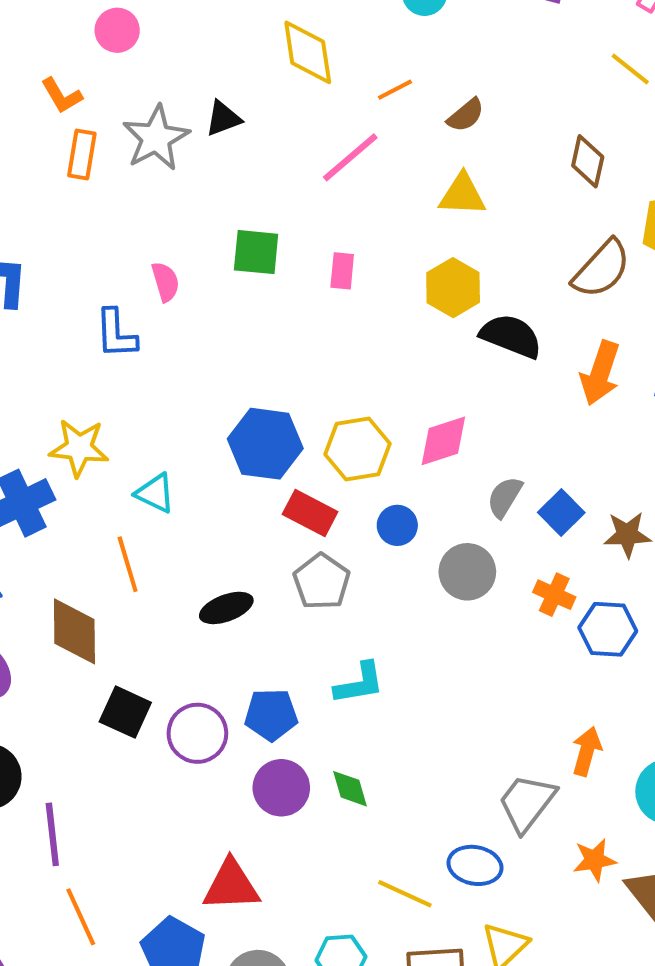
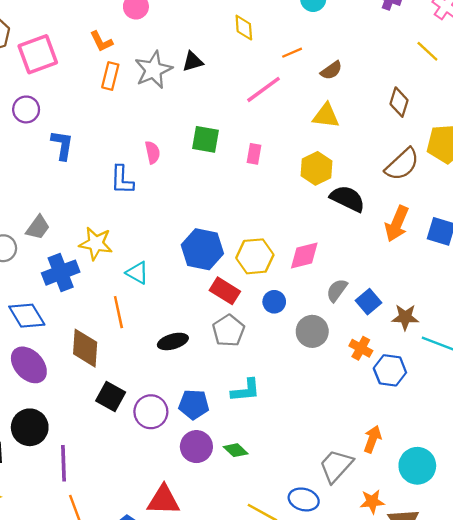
yellow diamond: (308, 52) -> (244, 28), size x0.7
green diamond: (350, 789) -> (236, 450), turned -35

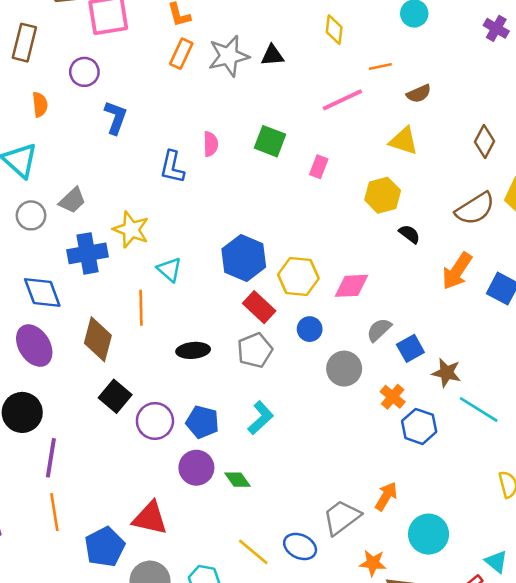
black semicircle: (347, 199) -> (409, 234), size x0.6
cyan L-shape: (246, 390) -> (261, 418), turned -48

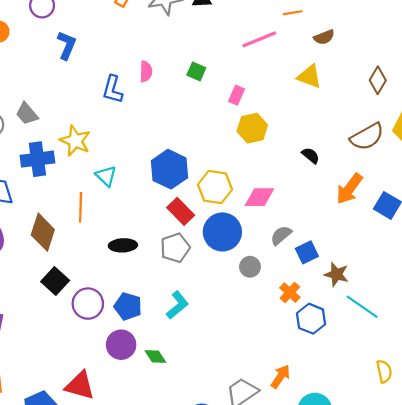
green square: (270, 141) -> (196, 71), size x0.7
yellow hexagon: (383, 195) -> (252, 128), moved
gray trapezoid: (72, 200) -> (27, 114), turned 90
blue circle: (310, 329) -> (222, 232), size x1.8
gray circle: (344, 369) -> (250, 267), size x0.7

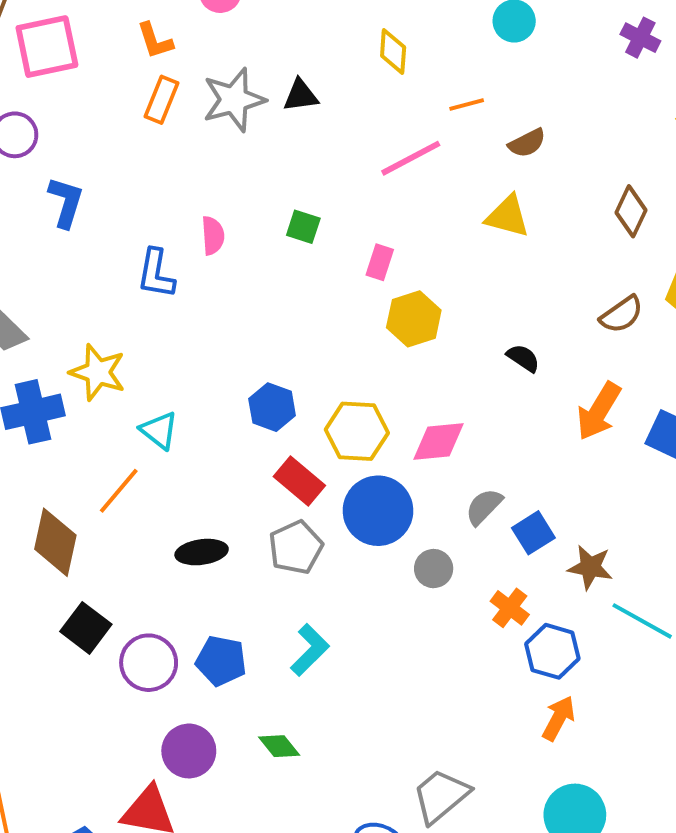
brown semicircle: (367, 137) -> (622, 314), size x0.7
blue hexagon: (169, 169) -> (272, 407), size x0.7
orange line: (81, 207) -> (119, 491), turned 44
purple circle: (121, 345) -> (189, 751), moved
orange arrow: (280, 376) -> (559, 718), moved

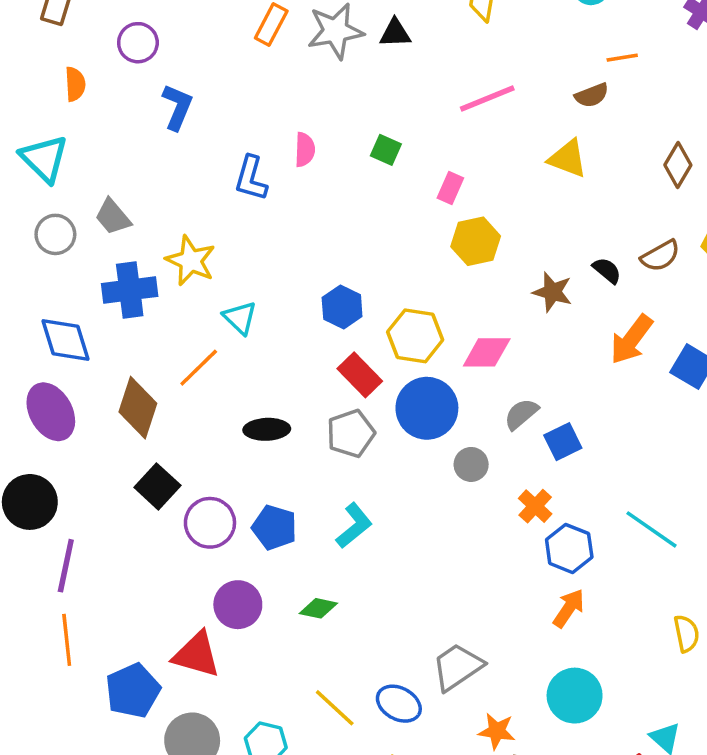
orange line: (467, 105) -> (622, 58), moved
black semicircle: (523, 358) -> (607, 270), moved
brown star: (590, 567) -> (552, 292), moved
green diamond: (279, 746) -> (318, 608), turned -45

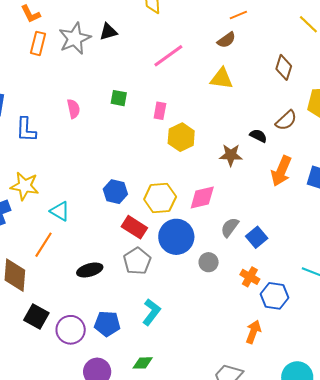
blue L-shape: (251, 178) -> (26, 130), moved
orange arrow: (569, 608) -> (253, 332), moved

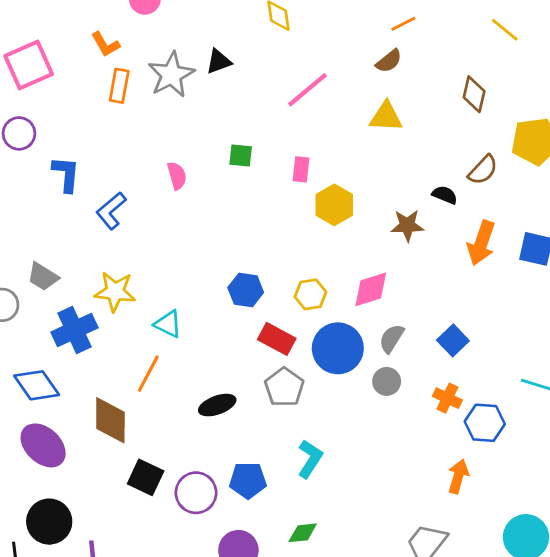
blue L-shape: (26, 130) -> (111, 211), turned 52
yellow hexagon: (160, 198) -> (310, 294), size x0.7
gray semicircle: (230, 227) -> (392, 338), moved

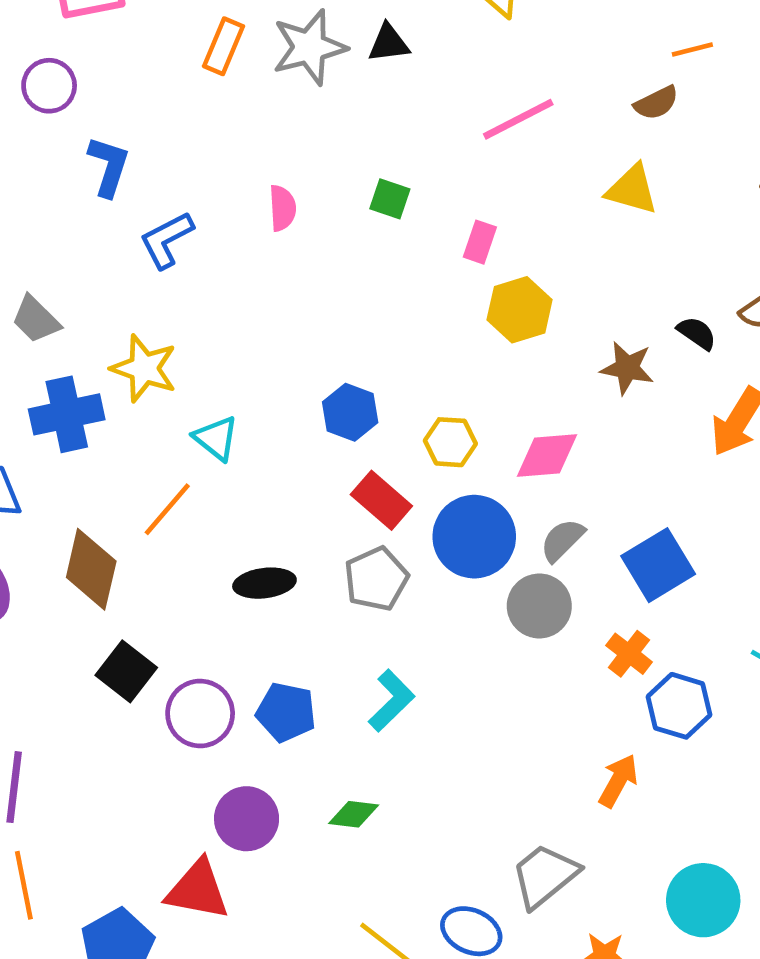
blue square: (453, 340) -> (658, 565), size x1.4
gray circle: (387, 381) -> (539, 606), size x1.4

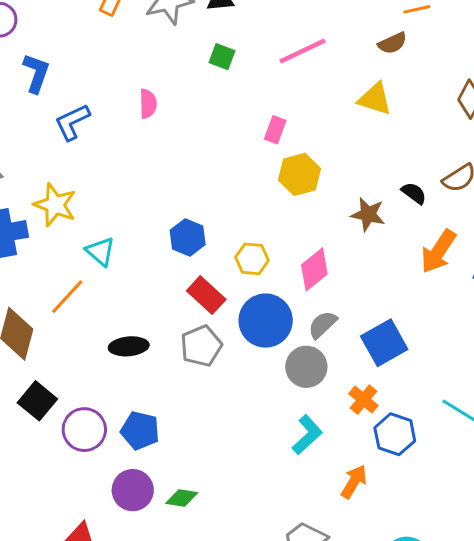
green square: (390, 199) -> (222, 57), moved
pink diamond: (547, 456) -> (314, 269), turned -36
cyan L-shape: (391, 701) -> (307, 435), moved
purple circle: (247, 819) -> (133, 490), moved

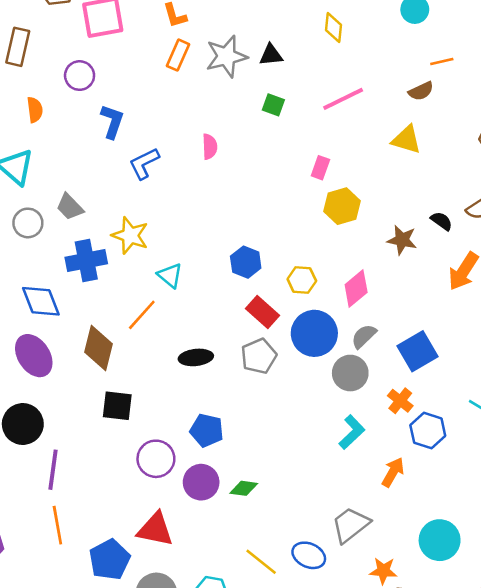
black square: (37, 401) -> (117, 406), turned -32
purple circle: (84, 430) -> (156, 459), moved

